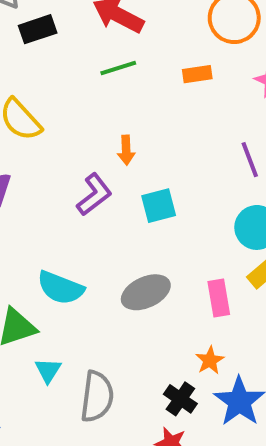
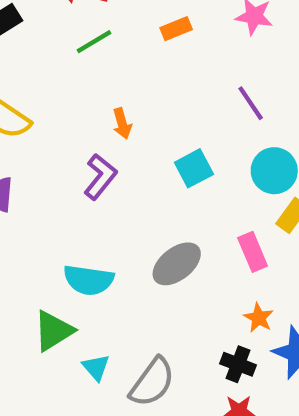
cyan square: (159, 206) -> (194, 168), moved
gray semicircle: (97, 397) -> (152, 382), turned 42

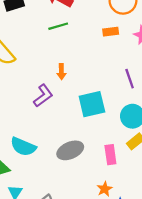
orange rectangle: (176, 29) -> (111, 32), moved
cyan square: (194, 168) -> (92, 104), size x1.4

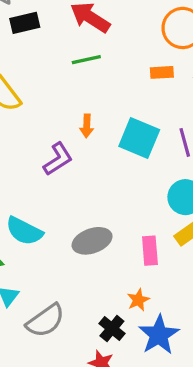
cyan square: (92, 104) -> (139, 138), moved, turned 32

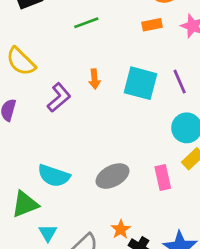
purple L-shape: (58, 159) -> (59, 98), moved
orange star: (138, 300) -> (121, 229), moved

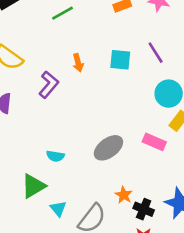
cyan square: (140, 83) -> (120, 60), size x0.7
cyan semicircle: (54, 176) -> (55, 156), size x0.6
pink rectangle: (163, 178) -> (154, 142), turned -45

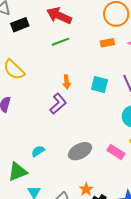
purple L-shape: (49, 85) -> (58, 104), moved
cyan semicircle: (55, 156) -> (38, 151), turned 128

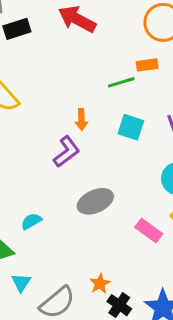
green line: (60, 42) -> (121, 82), moved
gray ellipse: (80, 151) -> (95, 201), moved

